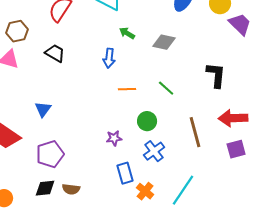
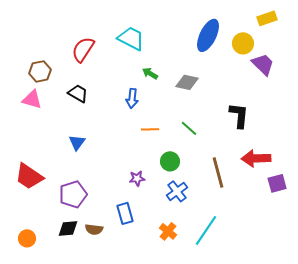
blue triangle: (43, 109) -> (77, 142), moved
purple square: (236, 149) -> (277, 183), moved
blue rectangle: (125, 173) -> (125, 213), moved

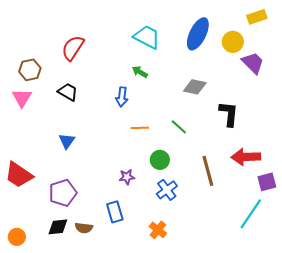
cyan trapezoid: (131, 38) -> (147, 37), moved
gray diamond: (187, 82) -> (195, 87), moved
pink triangle: (32, 99) -> (22, 98), turned 45
cyan line: (206, 230) -> (251, 214), moved

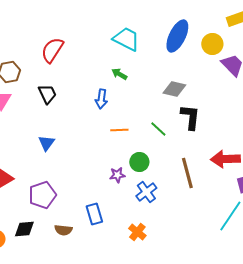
black trapezoid: (68, 92) -> (47, 94), turned 35
black L-shape: (229, 114) -> (190, 117), moved
purple star: (127, 177) -> (117, 175), moved
black diamond: (58, 227) -> (24, 229), moved

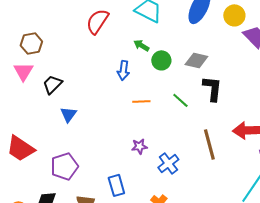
red semicircle: (52, 50) -> (97, 21), moved
black trapezoid: (47, 94) -> (52, 84), moved, turned -110
green circle: (139, 162) -> (161, 60), moved

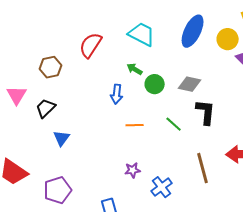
brown hexagon: (31, 43) -> (51, 67), moved

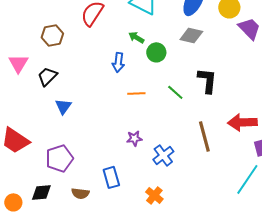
gray diamond: (190, 84) -> (191, 35), moved

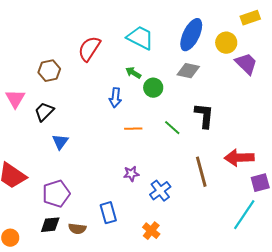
black diamond: (41, 192) -> (50, 225), moved

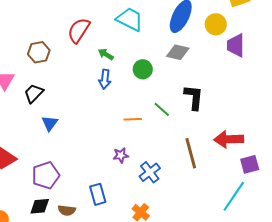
purple trapezoid: (246, 64) -> (236, 45), turned -135
green arrow: (133, 73) -> (106, 54), moved
orange line: (133, 129) -> (133, 119), moved

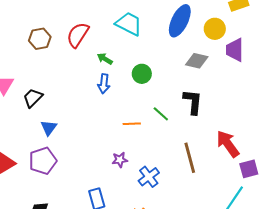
brown hexagon: (39, 52) -> (40, 39), moved
gray diamond: (178, 52) -> (197, 61), moved
red arrow: (229, 139) -> (228, 144), turned 56
purple pentagon: (46, 175) -> (43, 161), moved

